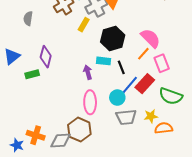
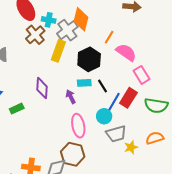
yellow rectangle: (84, 25) -> (58, 51), size x1.5
orange line: (143, 54) -> (109, 37), moved
purple diamond: (46, 57) -> (42, 88), moved
yellow star: (151, 116) -> (131, 147), moved

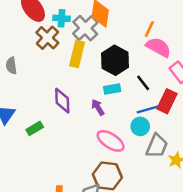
orange line: (109, 37) -> (149, 29), moved
black line: (103, 86) -> (143, 83), moved
blue line: (114, 103) -> (150, 109), turned 50
pink ellipse: (78, 126) -> (111, 141), turned -40
gray trapezoid: (116, 134) -> (157, 146), turned -45

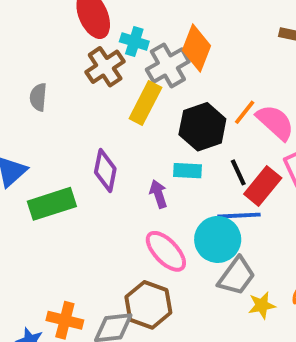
orange line: (149, 29) -> (245, 112), moved
red rectangle: (167, 101) -> (263, 186), moved
cyan circle: (140, 126) -> (218, 239), size x1.5
green rectangle: (35, 128) -> (52, 204), size x1.6

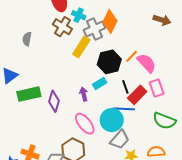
brown cross: (105, 67) -> (62, 27), turned -30
purple diamond: (105, 171) -> (54, 101), moved
cyan rectangle: (187, 171) -> (100, 84), turned -40

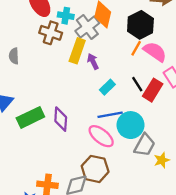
black hexagon: (109, 62) -> (140, 25), moved
purple arrow: (84, 94) -> (93, 61), moved
blue line: (124, 109) -> (110, 115), moved

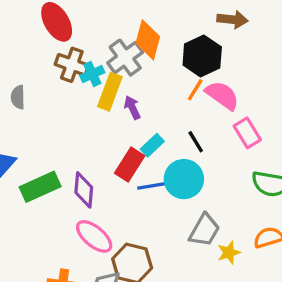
cyan cross: (66, 16) -> (92, 74), moved, turned -35
red rectangle: (153, 90) -> (130, 165), moved
cyan circle: (131, 125) -> (184, 179), moved
pink ellipse: (101, 136) -> (94, 236), moved

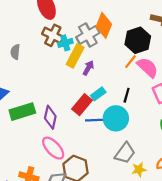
purple arrow: (132, 107) -> (88, 68), turned 48
black line: (196, 142) -> (127, 95), turned 40

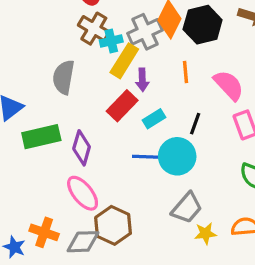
black hexagon: (138, 40) -> (203, 25), moved
gray semicircle: (15, 52) -> (64, 77), moved, size x1.5
orange line: (130, 62) -> (186, 72), moved, turned -48
purple arrow: (88, 68) -> (142, 80), turned 144
red rectangle: (82, 105) -> (122, 106), moved

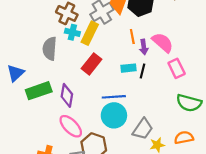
cyan cross: (111, 41) -> (72, 32), moved, turned 32
purple arrow: (142, 80) -> (144, 47), moved
cyan rectangle: (154, 119) -> (128, 68), moved, turned 32
cyan circle: (177, 156) -> (114, 115), moved

